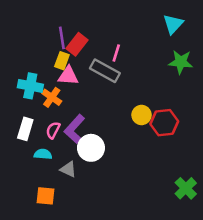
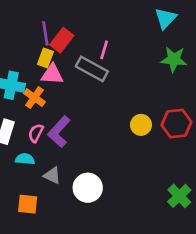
yellow circle: (142, 115) -> (141, 125), moved
red hexagon: (164, 123) -> (176, 124), moved
white circle: (91, 148) -> (88, 188), moved

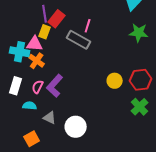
pink triangle: (52, 74) -> (35, 44), moved
green cross: (179, 196) -> (140, 107), moved
orange square: (28, 204) -> (32, 139), turned -35

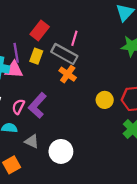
purple line: (45, 14) -> (16, 53), moved
yellow rectangle: (45, 32) -> (36, 56), moved
pink triangle: (35, 44) -> (14, 70), moved
orange cross: (37, 61) -> (68, 74), moved

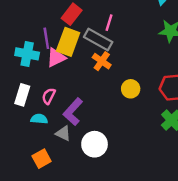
yellow rectangle: (36, 56) -> (68, 42), size x1.6
pink triangle: (14, 70) -> (56, 58), moved, turned -30
yellow circle: (105, 100) -> (131, 89), moved
purple L-shape: (37, 106) -> (73, 112), moved

